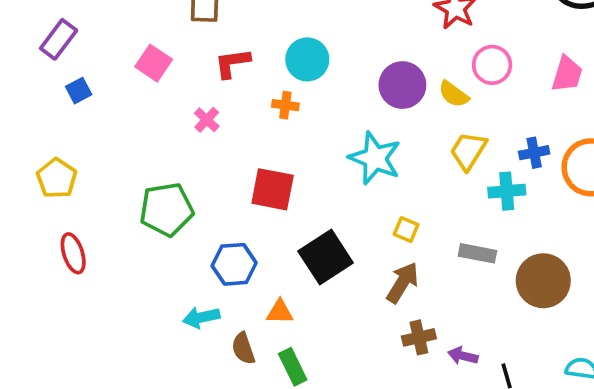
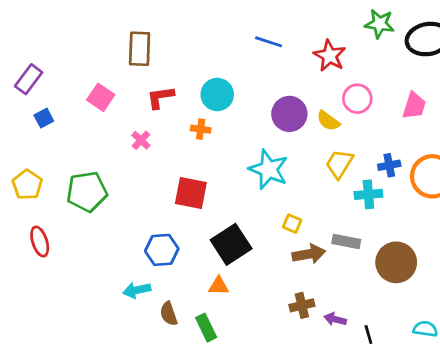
green pentagon: (166, 209) -> (87, 192), moved
brown arrow: (402, 283) -> (309, 254), moved, turned 48
orange triangle: (280, 312) -> (219, 286), moved

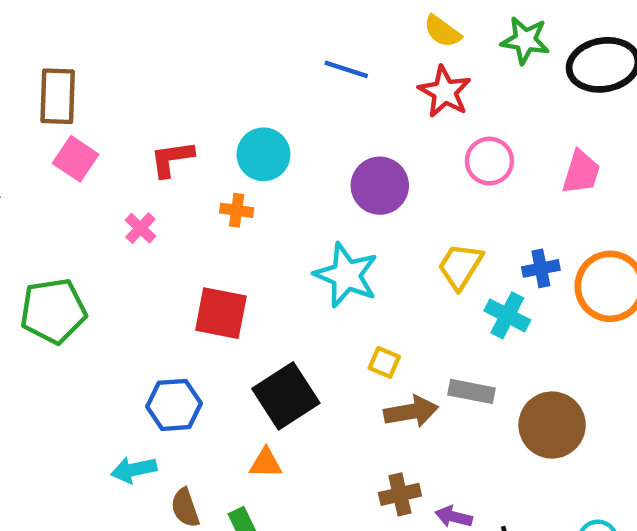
brown rectangle: (140, 49) -> (58, 96), moved
yellow semicircle: (328, 121) -> (442, 31), moved
cyan cross: (368, 194) -> (507, 315), turned 32

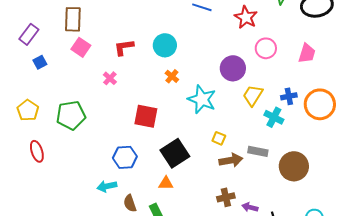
purple circle: (380, 186) -> (233, 68), moved
orange cross: (237, 210) -> (172, 76), moved, turned 32

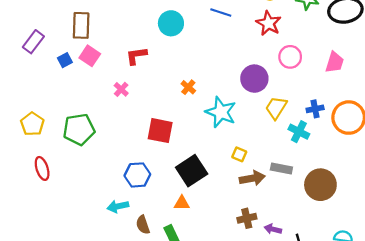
cyan circle: (165, 45) -> (171, 23), moved
blue square: (40, 62) -> (65, 60), moved

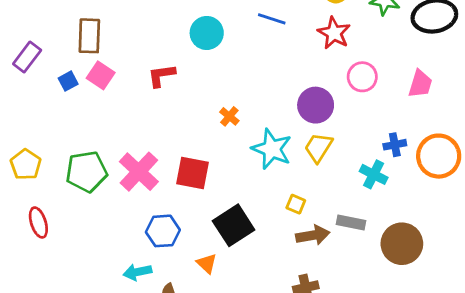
pink cross: (121, 89) -> (139, 172), moved, size x2.0
yellow trapezoid: (276, 108) -> (318, 148), moved
orange triangle: (182, 203) -> (207, 264), moved, turned 42

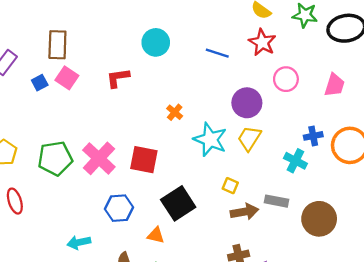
blue line: (272, 19) -> (217, 53), moved
orange triangle: (207, 264) -> (156, 235), turned -30
cyan arrow: (137, 272) -> (79, 242), moved

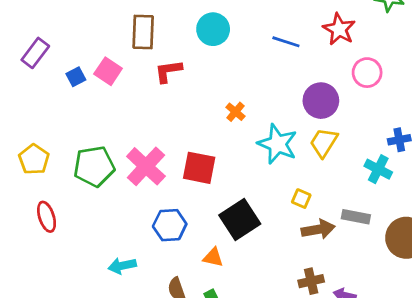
brown rectangle: (57, 45) -> (143, 32), moved

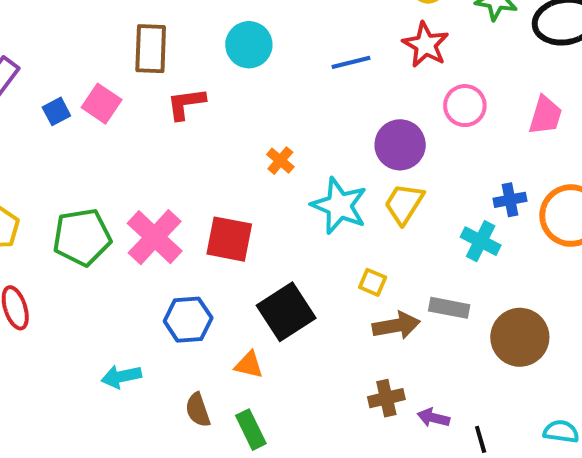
blue line: (286, 42) -> (351, 62), turned -32

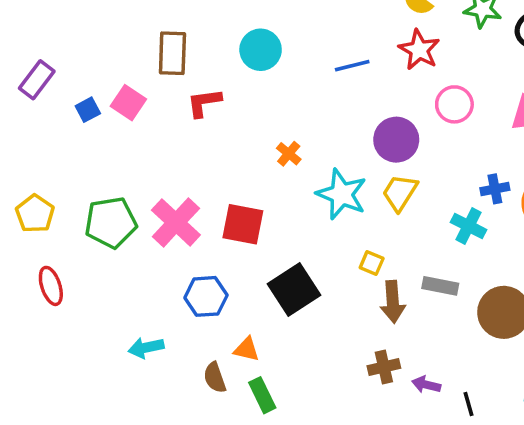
brown arrow: (396, 325) -> (393, 302), turned 96
orange triangle: (249, 365) -> (246, 349), moved

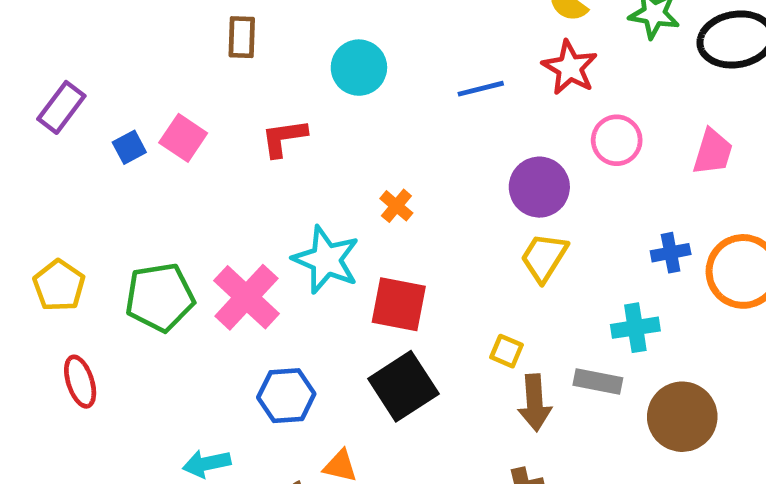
brown rectangle: (172, 53) -> (242, 37), moved, size x0.7
cyan star: (342, 194) -> (326, 260), moved
red square: (243, 224) -> (399, 304), moved
cyan cross: (469, 226) -> (635, 328), moved, turned -36

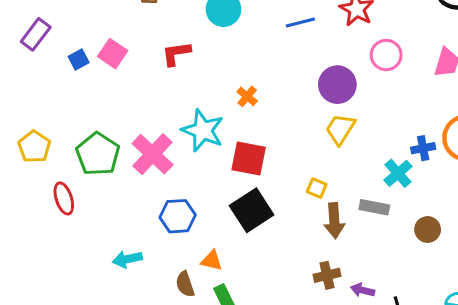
blue cross: (671, 253) -> (423, 148), moved
green pentagon: (160, 297) -> (98, 154), turned -30
cyan cross: (635, 328) -> (398, 173), turned -32
red ellipse: (80, 382) -> (64, 198), moved
brown circle: (682, 417) -> (428, 230), size x0.6

